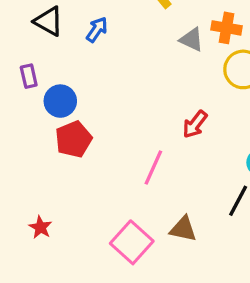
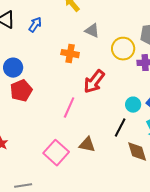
orange cross: (226, 28) -> (70, 54), moved
red arrow: (195, 124) -> (94, 82), size x1.4

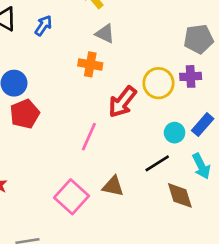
gray triangle: (92, 31) -> (105, 34), moved
yellow circle: (123, 49) -> (158, 83), moved
black line: (120, 128) -> (157, 163), turned 30

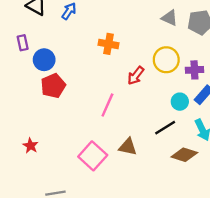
gray triangle: (105, 34) -> (170, 18), moved
purple cross: (191, 76) -> (194, 70), moved
red arrow: (122, 102) -> (136, 76), size x0.7
brown diamond: (180, 195) -> (184, 155), turned -55

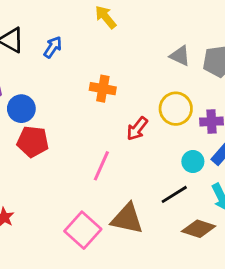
red pentagon: (53, 86) -> (33, 142), turned 30
brown triangle: (128, 147) -> (127, 219), size x1.4

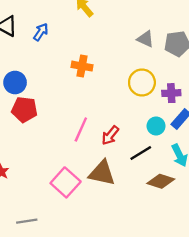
red arrow: (137, 129) -> (110, 135), moved

